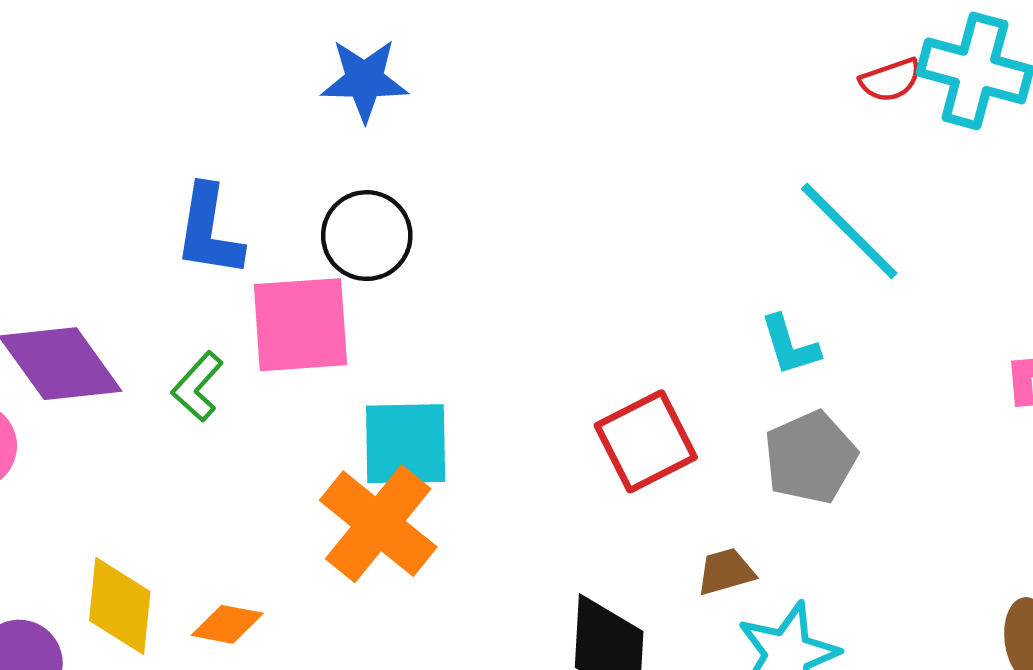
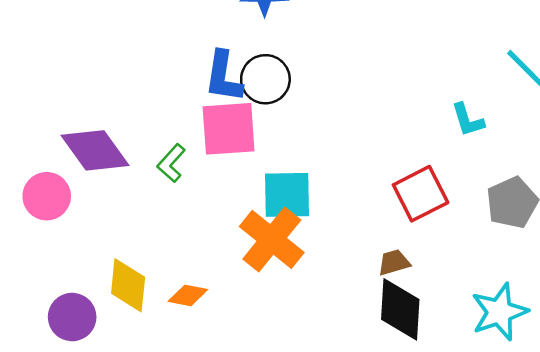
blue L-shape: (209, 231) -> (223, 77), moved
cyan L-shape: (790, 345) -> (468, 120), moved
brown trapezoid: (726, 572) -> (394, 262), moved

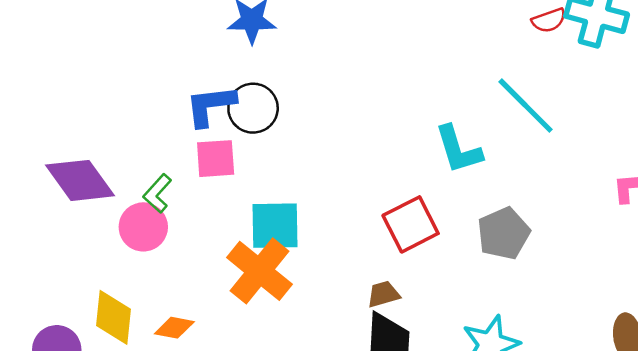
blue L-shape: (223, 77) -> (210, 106), turned 74
cyan L-shape: (468, 120) -> (458, 149), size x1.4
pink square: (229, 129) -> (216, 159), size x0.7
pink circle: (47, 196) -> (143, 227), moved

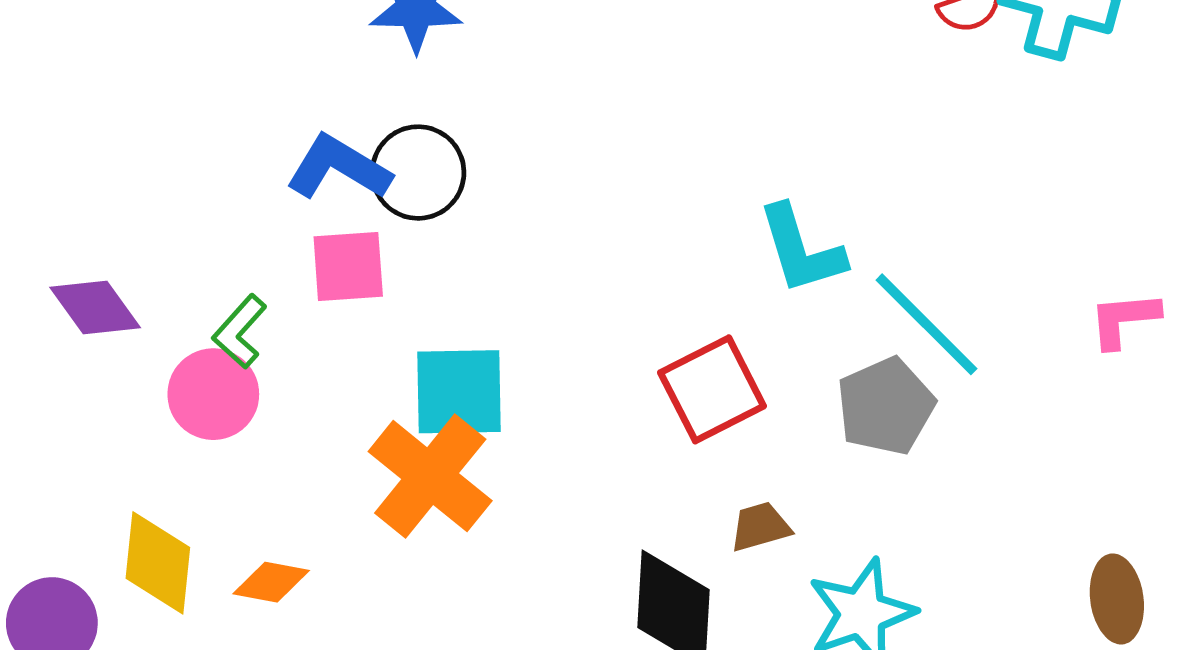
blue L-shape: (210, 106) -> (339, 168), turned 38
cyan line: (526, 106) -> (926, 324), moved
purple diamond: (80, 180) -> (95, 307), size x0.7
brown trapezoid: (383, 294) -> (760, 527), moved

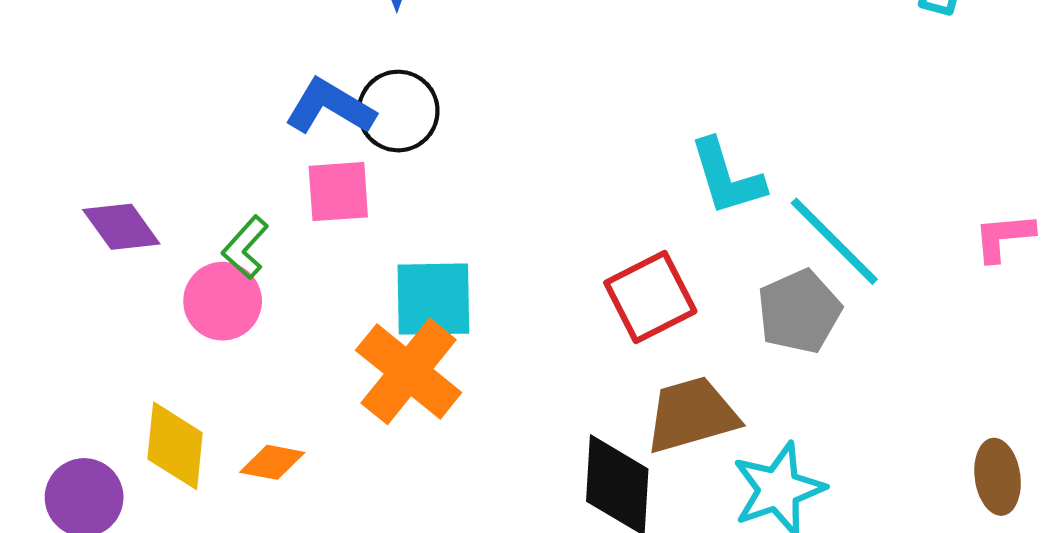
brown trapezoid: (760, 527) -> (692, 415), size x1.8

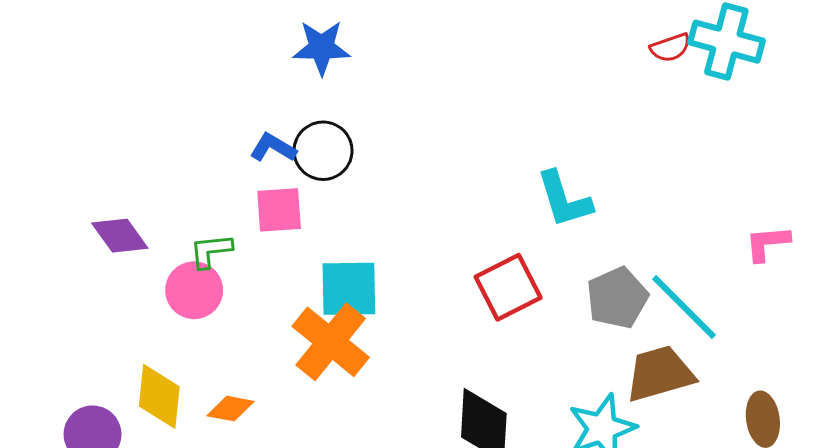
blue L-shape: (330, 107) -> (273, 148), size x0.7
cyan line: (834, 241) -> (684, 307), moved
green L-shape: (245, 247) -> (211, 251), turned 42
brown trapezoid: (692, 415) -> (660, 374), moved

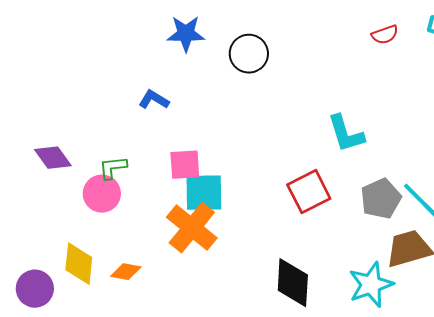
red semicircle: (670, 48) -> (385, 35), moved
black circle: (323, 151) -> (249, 54), moved
pink square: (279, 210) -> (185, 165), moved

